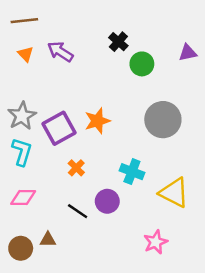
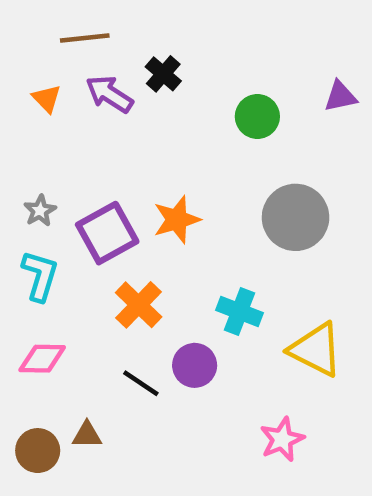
brown line: (24, 21) -> (85, 38), moved
black cross: (118, 42) -> (163, 74), moved
gray star: (22, 116) -> (40, 211), size x0.6
orange cross: (76, 168) -> (139, 305), size x1.5

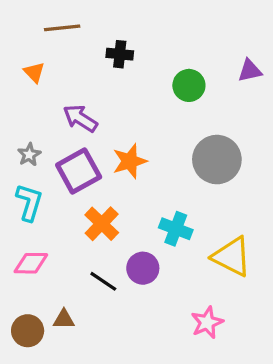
black cross: (163, 74) -> (120, 54), turned -35
purple arrow: (109, 94) -> (80, 118), moved

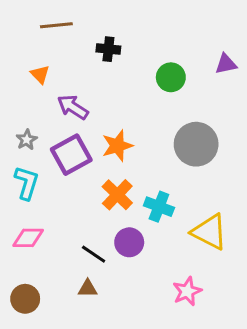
orange triangle: (34, 72) -> (40, 74), moved
orange cross: (102, 224) -> (117, 195), moved
brown triangle: (64, 319) -> (88, 288), moved

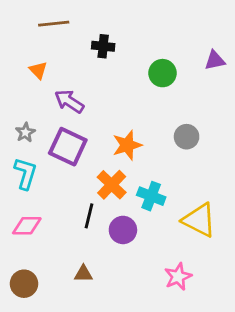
gray circle: (196, 144) -> (187, 137), size x0.6
orange star: (117, 146) -> (127, 145), moved
purple square: (71, 155) -> (68, 147), turned -36
black line: (94, 254) -> (89, 216), moved, turned 70

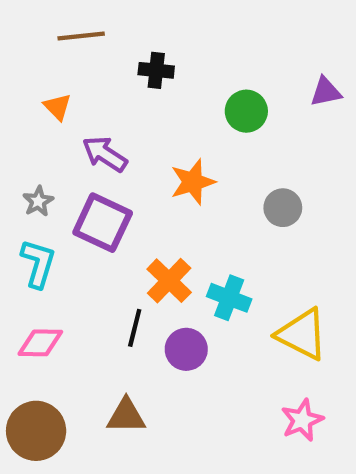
orange star: (127, 145) -> (193, 182), moved
brown triangle: (83, 274) -> (126, 416), size x1.4
pink star: (178, 277) -> (302, 420), moved
brown circle: (24, 284) -> (36, 431), size x1.4

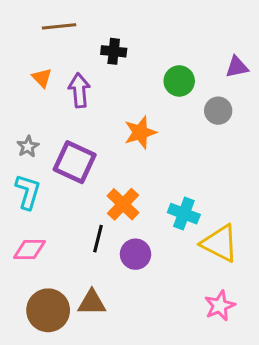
purple arrow: (105, 154) -> (79, 90), moved, turned 52
gray circle: (283, 208) -> (218, 111), moved
cyan cross: (229, 298) -> (184, 214), moved
brown circle: (36, 431) -> (48, 310), moved

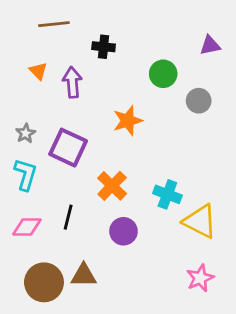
purple triangle: (237, 67) -> (210, 45), moved
black line: (98, 239) -> (68, 217), moved

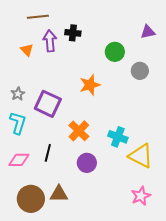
purple arrow: (72, 82) -> (50, 41), moved

